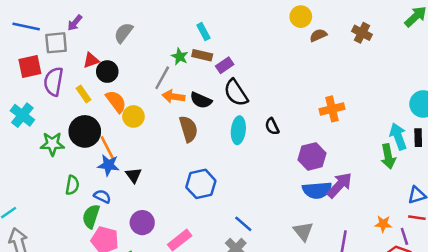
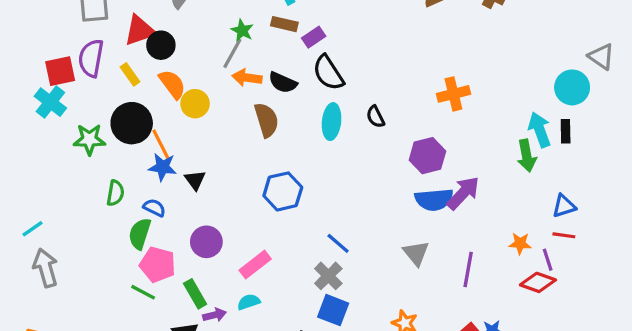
green star: (180, 57) -> (242, 31), moved
red triangle: (91, 60) -> (140, 31), size x1.5
red square: (30, 67) -> (60, 71), moved

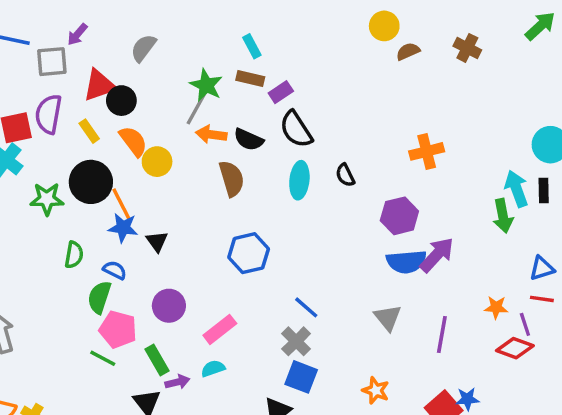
green star: (242, 31) -> (206, 85), size x1.4

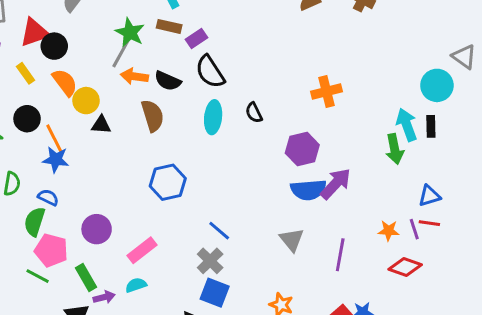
black circle: (91, 182) -> (27, 119), size x0.7
black triangle: (157, 241) -> (101, 125), moved, turned -50
purple line: (525, 324) -> (414, 229), moved

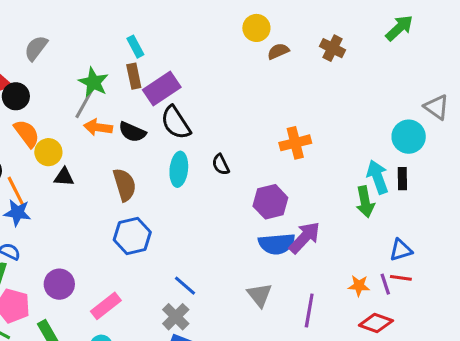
brown rectangle: (169, 26) -> (134, 76), turned 65
purple rectangle: (196, 39) -> (162, 88), size x1.6
brown semicircle: (153, 116) -> (124, 185), moved

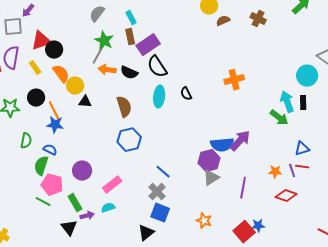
gray semicircle: (36, 48) -> (97, 14), moved
purple hexagon: (270, 202) -> (209, 161), moved
green arrow: (365, 202) -> (279, 118), turned -42
gray triangle: (260, 295) -> (211, 178), turned 36

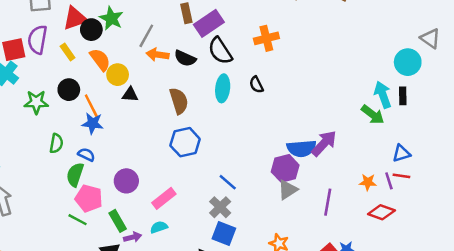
green star: (104, 41) -> (111, 18), moved
orange cross: (234, 80) -> (266, 38), moved

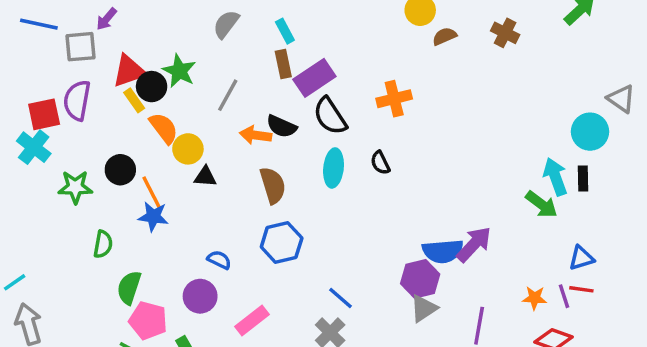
yellow rectangle: (68, 52) -> (134, 100), moved
orange arrow: (158, 55) -> (256, 135), moved
blue semicircle: (86, 155) -> (219, 260), moved

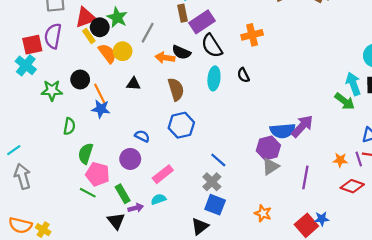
yellow circle: (188, 149) -> (123, 51), moved

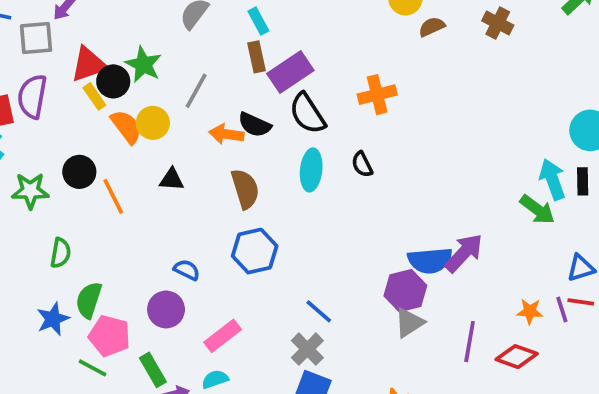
blue star: (101, 109) -> (53, 319), moved, turned -30
red diamond: (352, 186) -> (517, 357), moved

